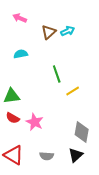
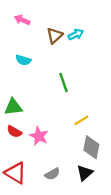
cyan semicircle: (21, 54) -> (23, 60), turned -152
yellow line: (73, 91) -> (81, 120), moved
gray semicircle: (47, 156) -> (52, 174), turned -32

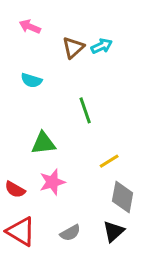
green triangle: (13, 107) -> (43, 143), moved
red semicircle: (14, 132) -> (15, 190), moved
pink star: (39, 136) -> (52, 182), turned 30

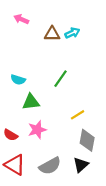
brown triangle: (73, 48) -> (52, 34), turned 42
cyan semicircle: (31, 80) -> (18, 80), moved
green line: (85, 110) -> (61, 79), turned 54
gray semicircle: (70, 233) -> (50, 166), size x1.5

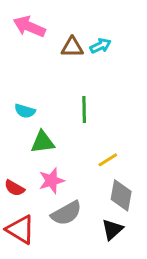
pink arrow: (21, 19) -> (29, 27), size x1.5
green line: (61, 79) -> (84, 109), turned -36
gray semicircle: (50, 166) -> (66, 213), moved

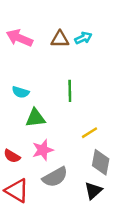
pink arrow: (29, 27) -> (19, 38), moved

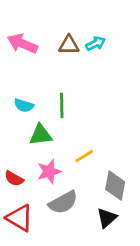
green line: (70, 91) -> (62, 105), moved
yellow line: (89, 133) -> (84, 156), moved

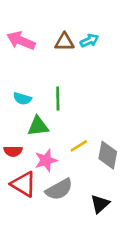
red semicircle: (14, 179) -> (13, 151), moved, turned -30
gray diamond: (115, 186) -> (108, 155), moved
red triangle: (20, 218) -> (24, 184), moved

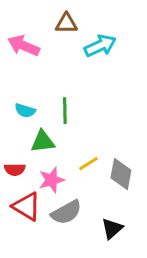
cyan arrow: (89, 41) -> (100, 46), size x1.5
brown triangle: (64, 42) -> (66, 23), moved

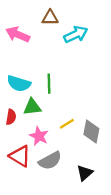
cyan semicircle: (25, 111) -> (19, 84), size x1.5
red semicircle: (15, 170) -> (11, 117), moved, turned -80
pink star: (52, 180) -> (39, 136), turned -30

